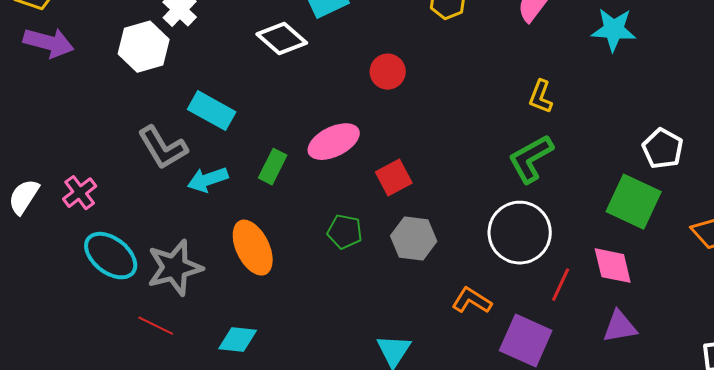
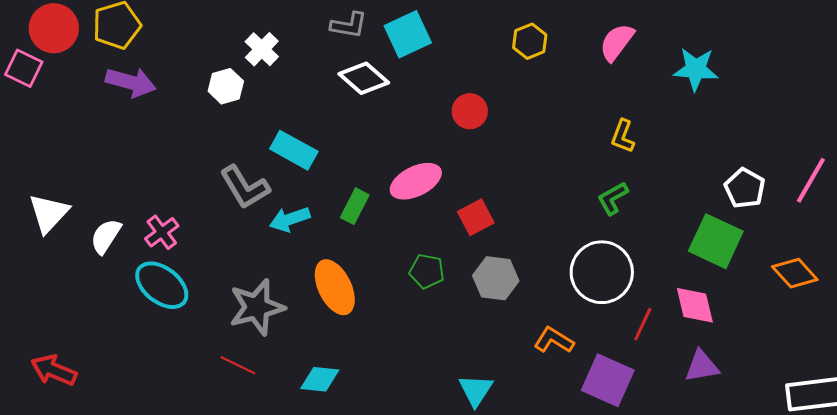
white hexagon: (144, 47) -> (226, 86), size x0.7
green L-shape: (531, 159) -> (613, 198), size x0.7
cyan ellipse: (111, 256) -> (162, 285), moved

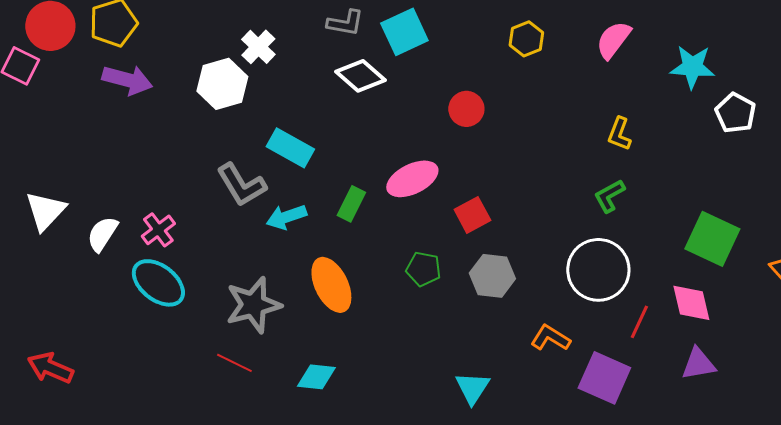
white hexagon: (226, 86) -> (222, 84), size x1.4
white pentagon: (745, 188) -> (735, 113), moved

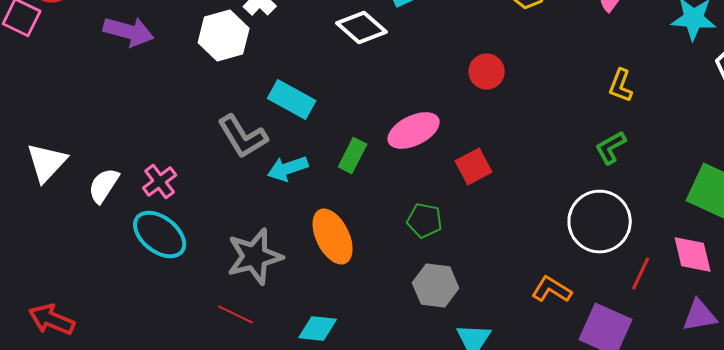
red circle: (466, 109) -> (487, 72), moved
gray hexagon: (492, 276) -> (436, 286), moved

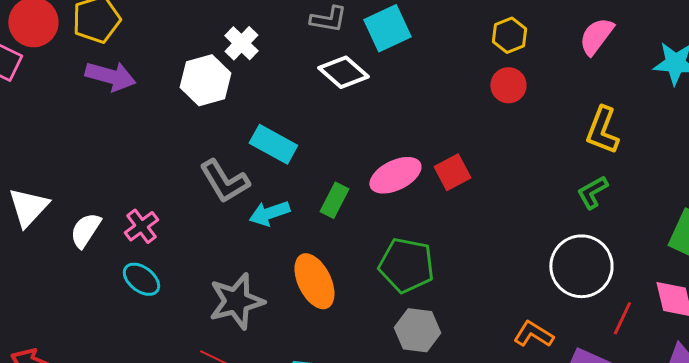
red circle: (487, 72) -> (508, 85), moved
yellow L-shape: (621, 86) -> (602, 130), size x1.4
red square: (474, 166) -> (452, 172), moved
green pentagon: (425, 220) -> (406, 265), size x1.6
cyan ellipse: (160, 234) -> (141, 279), size x0.7

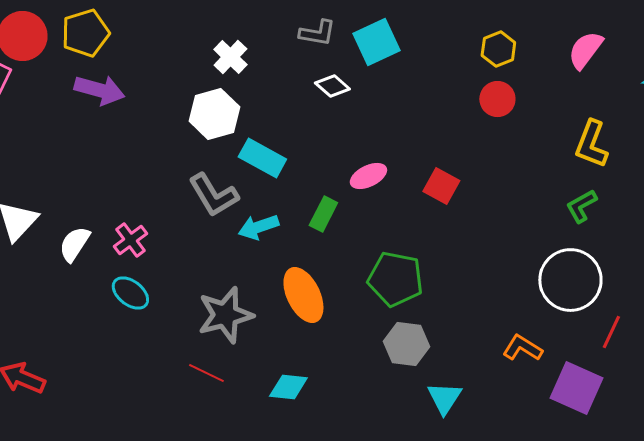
white diamond: (343, 72) -> (332, 86), size x0.7
white hexagon: (205, 80) -> (214, 114), moved
red square: (452, 172) -> (441, 186), turned -33
pink ellipse: (395, 175) -> (368, 176), moved, size x0.7

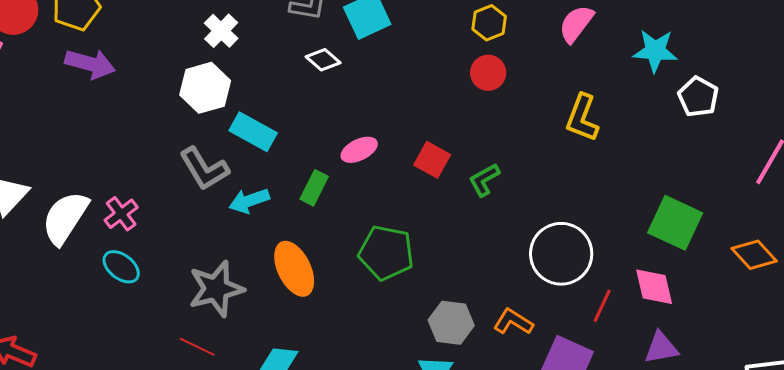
green L-shape: (581, 206) -> (484, 180), moved
white semicircle: (74, 244) -> (65, 218), size x1.5
gray hexagon: (406, 344) -> (451, 323), moved

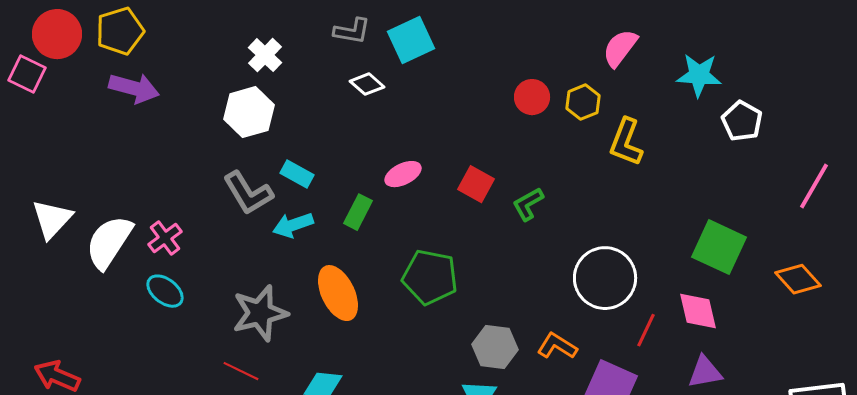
yellow hexagon: (489, 23) -> (583, 102), moved
cyan rectangle: (253, 132) -> (297, 174), moved, size x0.7

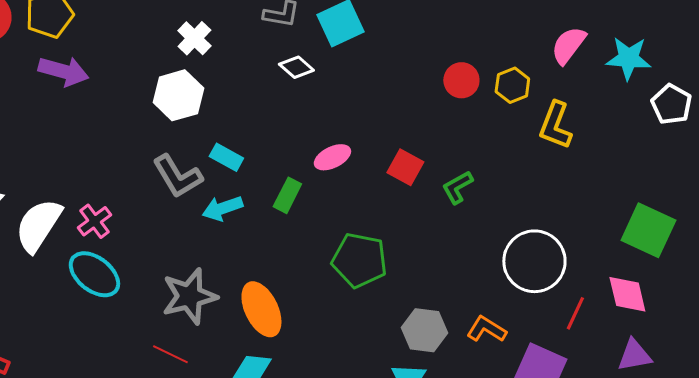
pink semicircle: (620, 48) -> (568, 45), moved
cyan ellipse: (165, 291) -> (94, 274), size x1.4
orange ellipse: (338, 293) -> (261, 309), moved

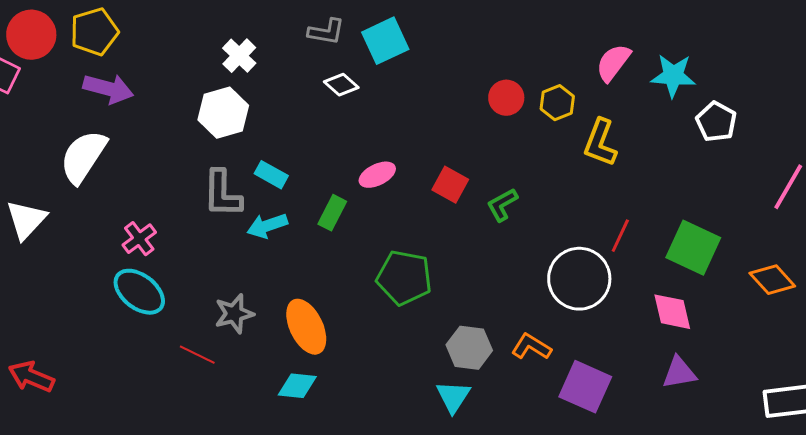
gray L-shape: (177, 176) -> (222, 194), turned 32
white semicircle: (38, 225) -> (83, 157), moved
gray star: (189, 296) -> (234, 314), size x0.7
red line: (575, 313) -> (620, 236), moved
red line: (170, 354) -> (197, 355), moved

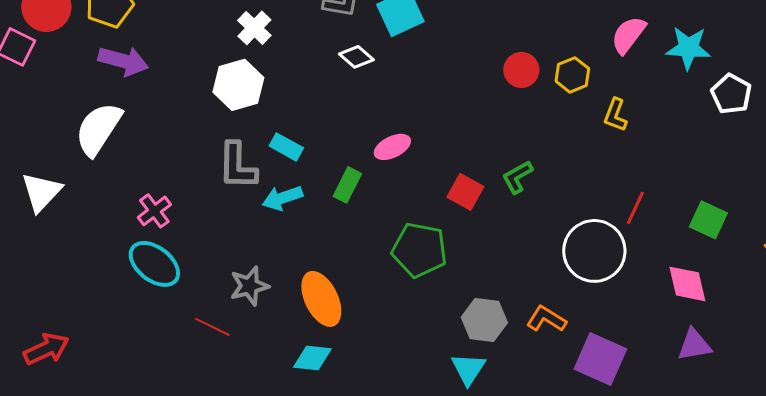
yellow L-shape: (600, 143) -> (615, 115), size x0.7
red square: (450, 185) -> (465, 192), moved
green square: (693, 248) -> (708, 220), size x0.7
red arrow: (31, 377) -> (46, 349), turned 132

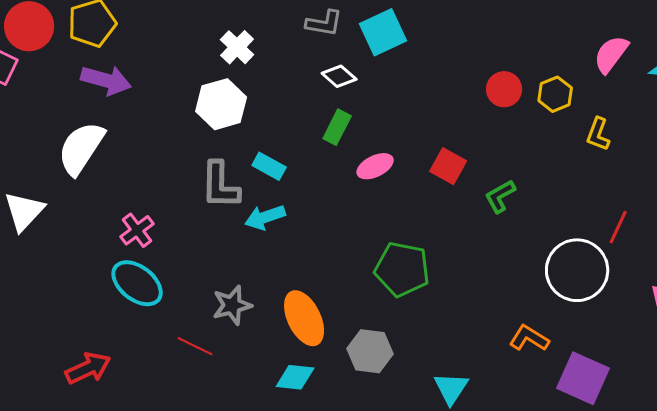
green rectangle: (347, 185) -> (337, 127), moved
red square: (465, 192) -> (448, 166), moved
gray hexagon: (484, 320) -> (370, 351), moved
red arrow: (46, 349) -> (88, 368), moved

